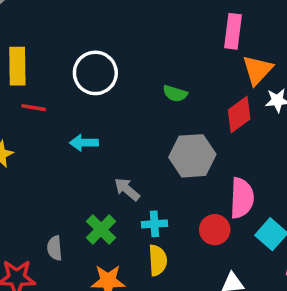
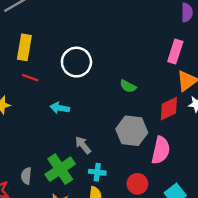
pink semicircle: (242, 198) -> (161, 150), moved
green cross: (101, 230) -> (60, 169), size x1.4

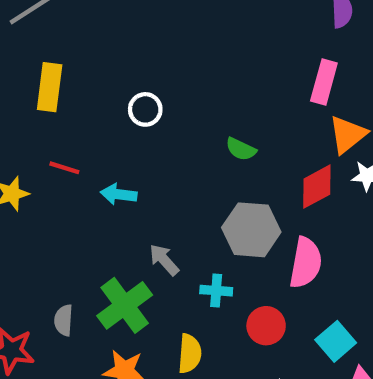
white circle: (76, 62) -> (145, 109), size x0.6
red line: (30, 78) -> (64, 168), moved
cyan cross: (97, 172) -> (216, 291), moved

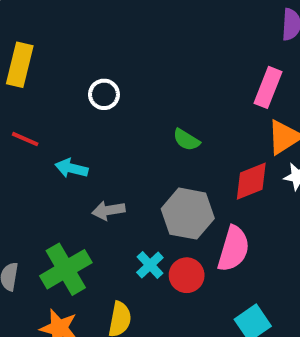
gray arrow: (164, 260) -> (108, 210), moved, turned -64
cyan cross: (216, 291) -> (150, 265), turned 36
red circle: (266, 326) -> (187, 275), moved

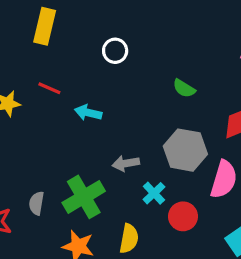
gray arrow: (108, 210) -> (126, 163), moved
red circle: (187, 275) -> (183, 216), moved

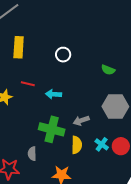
cyan cross: (154, 193) -> (102, 144), moved
green cross: (84, 197) -> (52, 129), moved, turned -35
yellow semicircle: (129, 239) -> (77, 145), moved

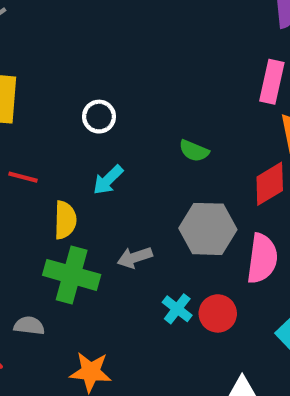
cyan arrow: (54, 94) -> (108, 180), moved, turned -49
yellow semicircle: (77, 145) -> (65, 220), moved
gray semicircle: (32, 154) -> (29, 326), turned 96

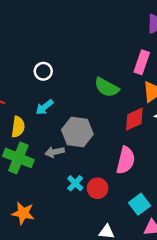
green semicircle: (194, 151) -> (107, 87), moved, size x1.5
gray hexagon: (208, 229) -> (77, 132), moved

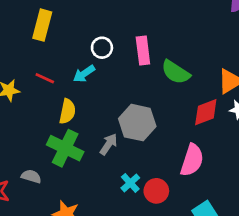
pink rectangle: (142, 62) -> (143, 50), moved, turned -30
cyan arrow: (44, 107) -> (84, 74), moved
gray arrow: (55, 152) -> (109, 144), turned 132

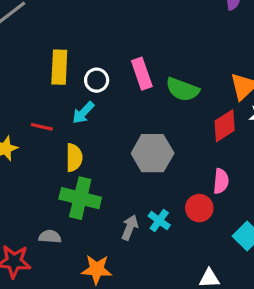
yellow rectangle: (42, 25) -> (59, 67), moved
gray arrow: (109, 144) -> (130, 227), moved
pink semicircle: (192, 160) -> (221, 181), size x0.7
red circle: (156, 191) -> (199, 208), moved

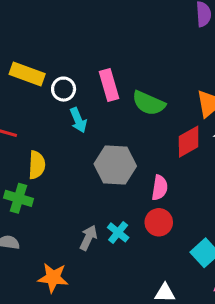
yellow rectangle: (59, 67) -> (27, 74), turned -76
cyan arrow: (83, 113) -> (78, 120), moved, turned -70
pink semicircle: (221, 181) -> (160, 188), moved
green cross: (80, 198) -> (18, 198), moved, size x0.7

